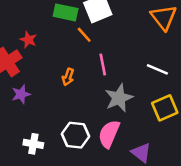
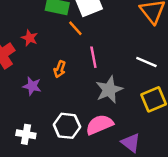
red star: (28, 40) -> (30, 38), moved
purple star: (21, 94) -> (32, 86), moved, turned 30
pink semicircle: (109, 134) -> (99, 125), turned 44

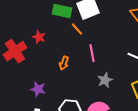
purple star: (32, 86) -> (38, 89), moved
gray star: (109, 90) -> (105, 80), size x0.7

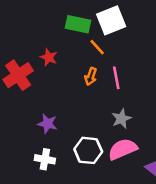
orange arrow: (64, 63) -> (91, 76), moved
gray star: (105, 80) -> (121, 119), moved

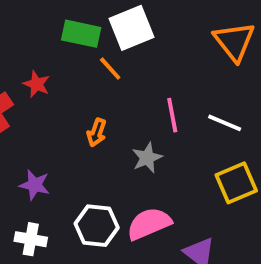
orange arrow: (91, 76) -> (97, 133), moved
pink line: (116, 78) -> (172, 115), moved
gray star: (121, 119) -> (147, 158), moved

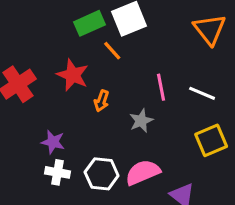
green rectangle: (81, 34) -> (89, 23), turned -36
red star: (37, 84) -> (73, 75), moved, size x1.5
white cross: (31, 239) -> (57, 172), moved

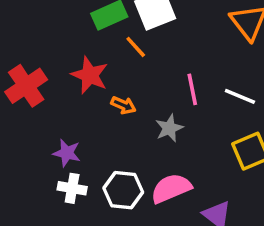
orange arrow: (102, 101) -> (123, 105), turned -85

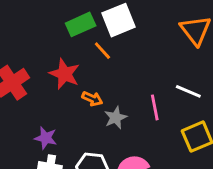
pink line: (192, 89) -> (155, 107), moved
gray star: (169, 128) -> (116, 118), moved

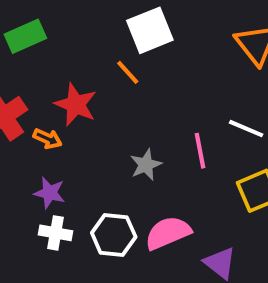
green rectangle: (81, 24) -> (25, 36), moved
orange arrow: (92, 99) -> (48, 139), moved

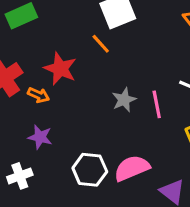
gray star: (146, 165) -> (124, 100), moved
white cross: (56, 233) -> (20, 176), moved, turned -30

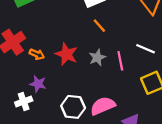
orange line: (101, 44) -> (99, 26), moved
red star: (60, 69) -> (66, 54), moved
white cross: (20, 176) -> (24, 101), moved

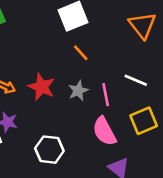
pink semicircle: (103, 106) -> (104, 131), moved, turned -95

